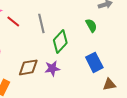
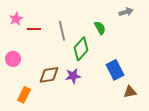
red line: (13, 21) -> (34, 29), turned -40
green semicircle: (91, 25) -> (100, 28), moved

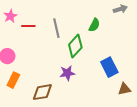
green semicircle: (100, 28) -> (94, 25), turned 56
brown diamond: (49, 75) -> (42, 92), moved
orange rectangle: (24, 95) -> (13, 80), moved

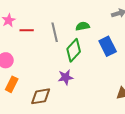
green semicircle: (94, 25) -> (83, 26), moved, turned -128
blue rectangle: (109, 67) -> (108, 46), moved

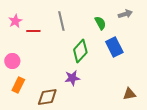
green semicircle: (83, 26) -> (100, 23), moved, turned 72
gray line: (55, 32) -> (61, 21), moved

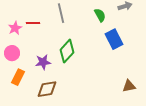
pink star: (15, 21) -> (15, 28), moved
green diamond: (80, 51) -> (67, 51), moved
purple star: (72, 78) -> (43, 62), moved

